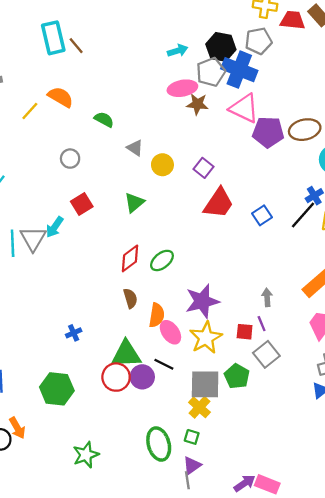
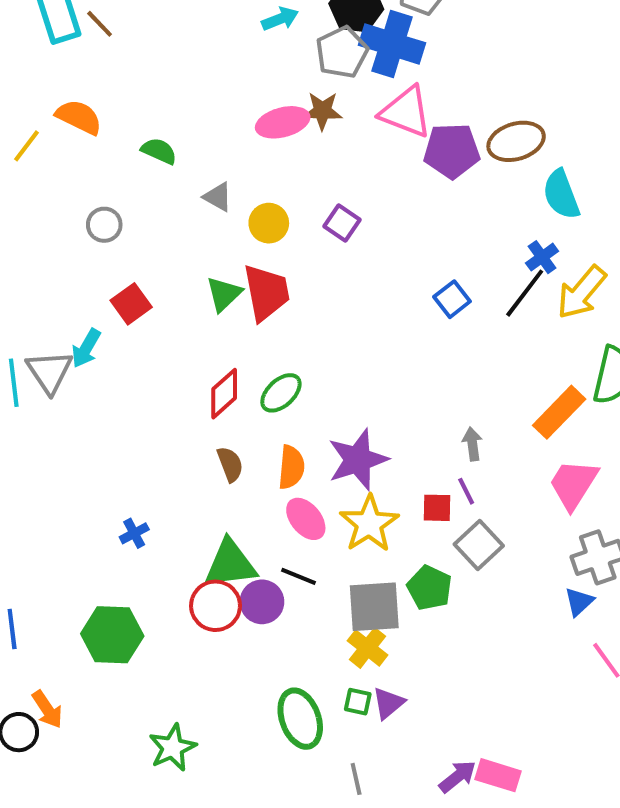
pink ellipse: (182, 88) -> (283, 122), moved
red trapezoid: (219, 203) -> (266, 292), moved, turned -40
orange semicircle: (157, 315) -> (291, 467), moved
purple triangle: (192, 465) -> (388, 703), moved

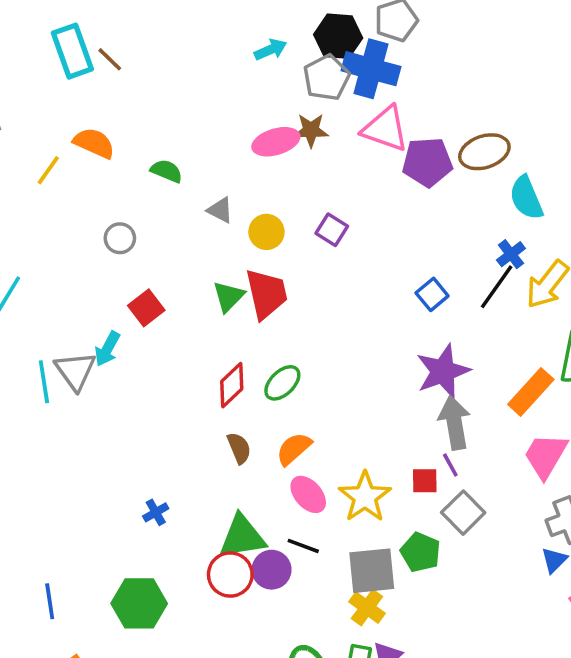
gray arrow: (472, 444) -> (454, 423), size x1.8
purple star: (358, 460) -> (443, 371), moved
orange semicircle: (291, 467) -> (294, 449), turned -135

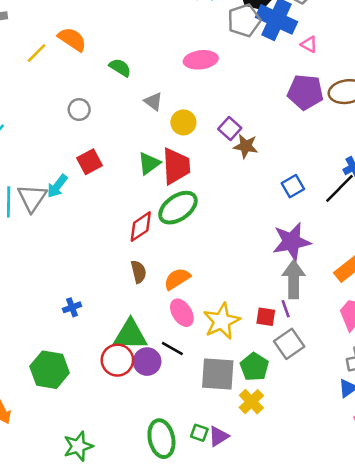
pink triangle: (385, 129) -> (309, 44), moved, size x0.5
brown star: (311, 130) -> (246, 146), moved
green ellipse: (282, 383) -> (178, 208), moved, size x1.4
yellow cross: (367, 608) -> (251, 402), moved

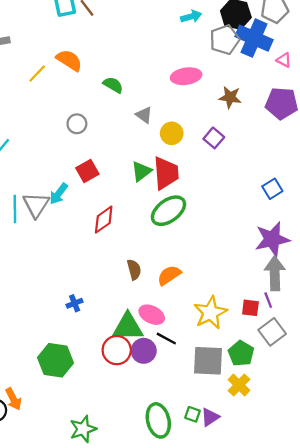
brown star: (246, 146) -> (230, 97), moved
red diamond: (141, 227) -> (104, 220), moved
pink ellipse: (182, 313) -> (152, 315), moved, turned -30

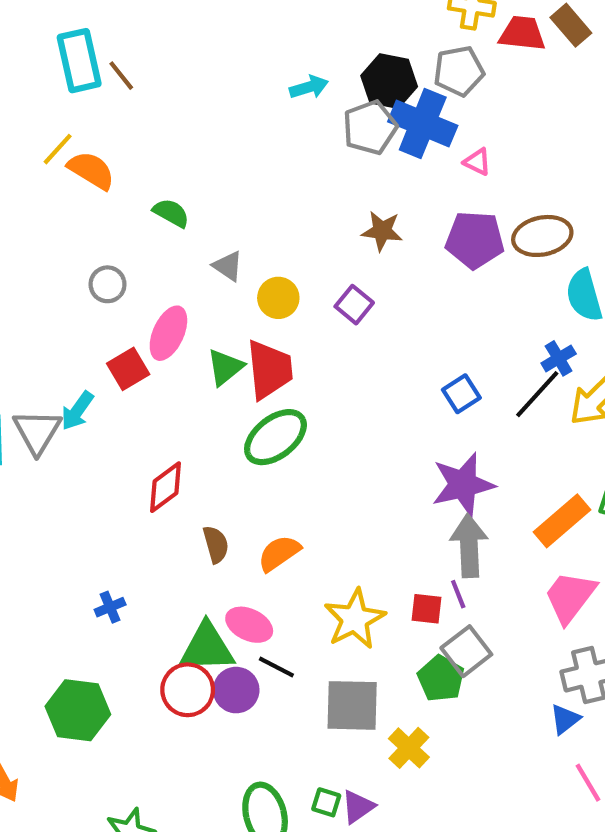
yellow line: (37, 73) -> (58, 149), moved
pink ellipse: (186, 76) -> (168, 333), moved, turned -56
red diamond: (104, 220) -> (166, 487), moved
green pentagon: (241, 353) -> (441, 678), moved

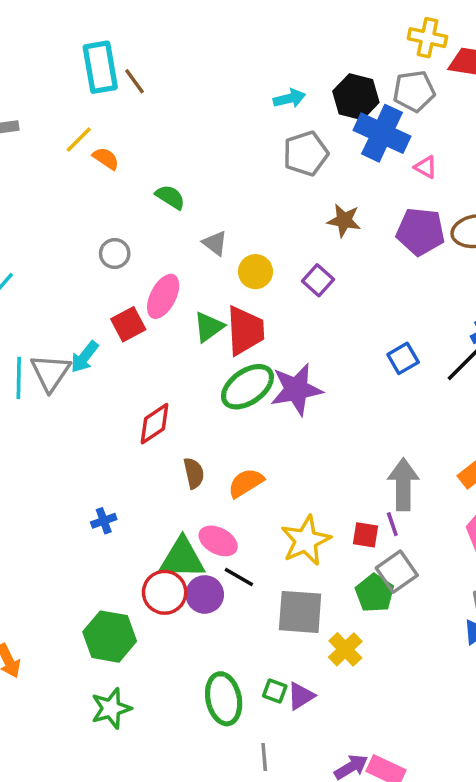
gray pentagon: (370, 127) -> (306, 154), moved
orange semicircle: (91, 170) -> (106, 159), size x0.7
purple star: (463, 484) -> (296, 389), moved
green hexagon: (78, 710) -> (110, 637), moved

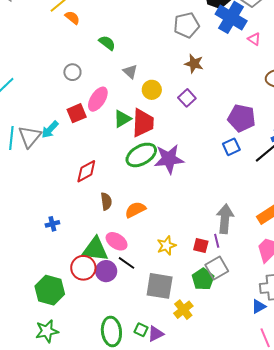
brown star: (344, 220) -> (194, 64), moved
purple pentagon: (420, 232) -> (242, 118), moved
yellow star: (306, 540) -> (166, 246), size x0.7

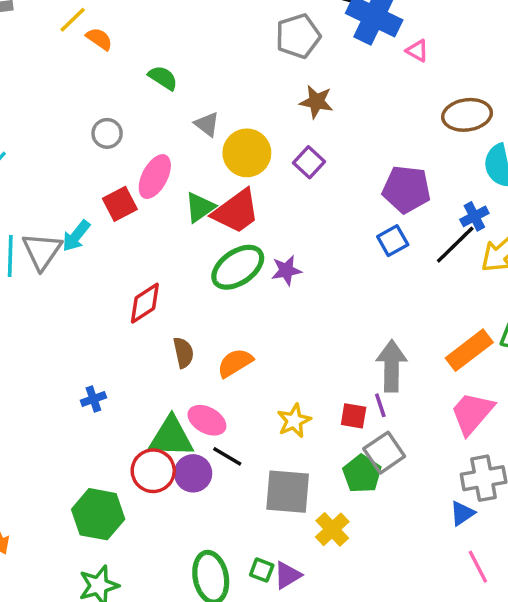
yellow circle: (152, 90) -> (247, 153), size x1.4
red trapezoid: (143, 123) -> (236, 211), turned 56
purple star: (169, 159) -> (286, 270), size x0.6

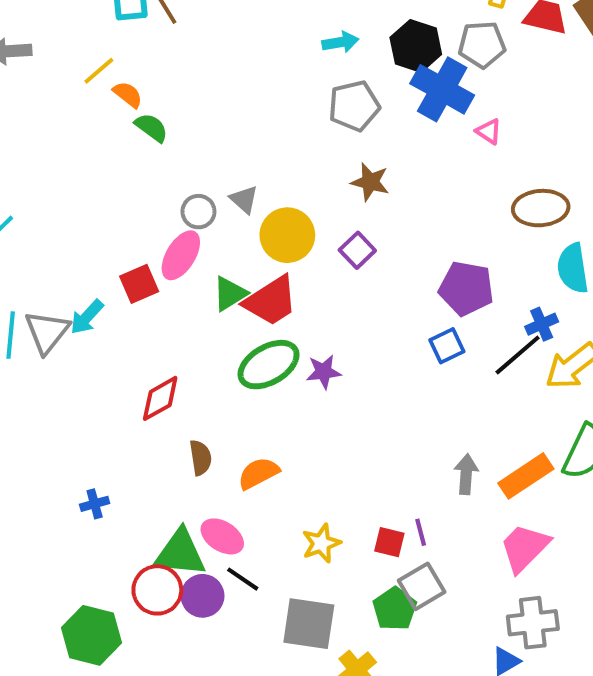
green semicircle: (163, 78) -> (151, 128), moved
gray circle: (107, 133) -> (198, 212), moved
gray arrow: (392, 366) -> (466, 474), moved, size x0.7

